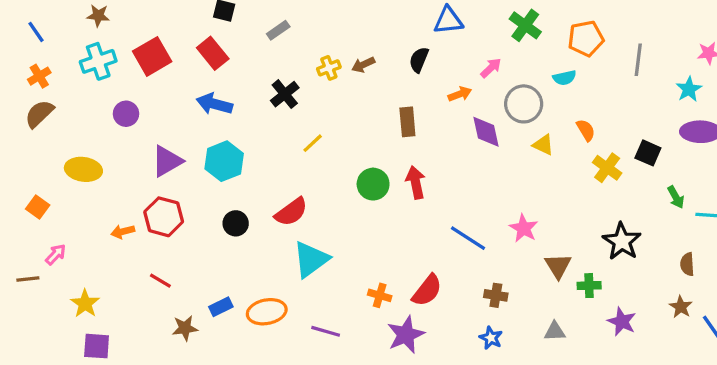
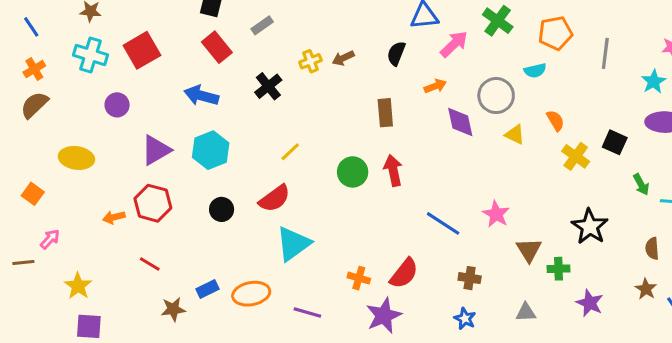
red rectangle: (213, 53) -> (217, 47), moved
cyan cross: (98, 61) -> (91, 55), turned 36
pink arrow: (491, 68) -> (454, 44), moved, size x1.4
yellow line: (313, 143) -> (290, 152), moved

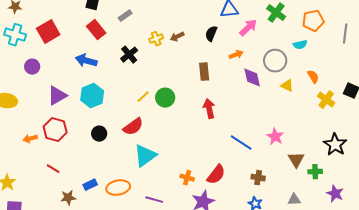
green circle: (353, 172) -> (165, 98), moved

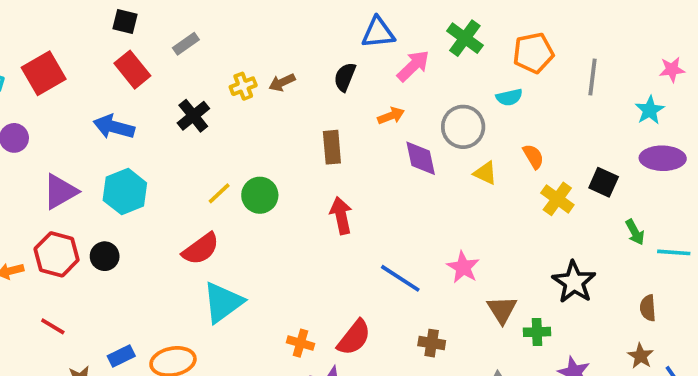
black circle: (99, 134) -> (105, 256), moved

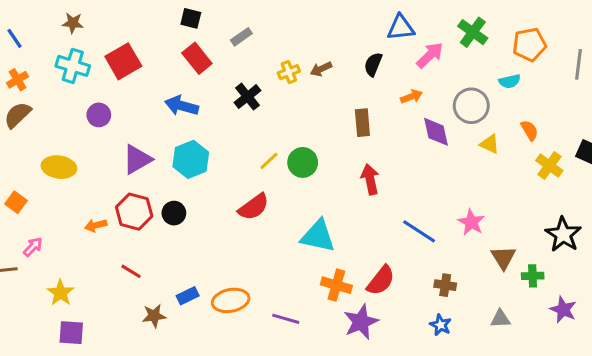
cyan triangle: (223, 302) -> (318, 236), moved, turned 48
orange cross: (300, 343) -> (336, 285), size x1.4

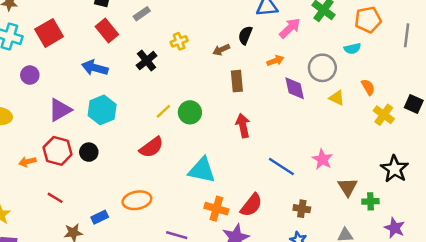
brown arrow: (321, 69) -> (221, 50), moved
orange ellipse: (231, 300) -> (137, 200), moved

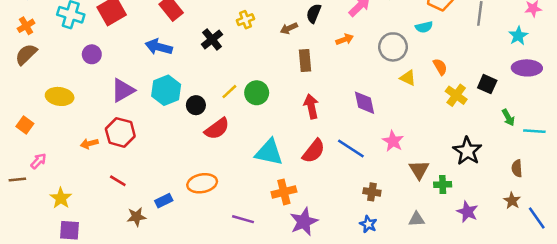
purple diamond: (295, 88) -> (364, 103), moved
black circle: (89, 152) -> (196, 105), moved
red semicircle: (251, 205) -> (314, 151), moved
orange cross: (216, 209) -> (284, 192), turned -30

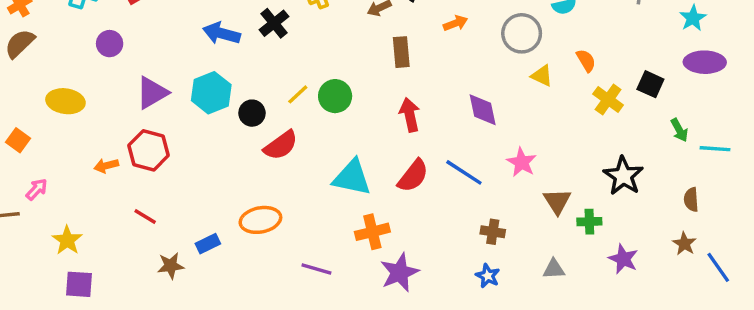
blue arrow: (159, 47) -> (221, 33), moved

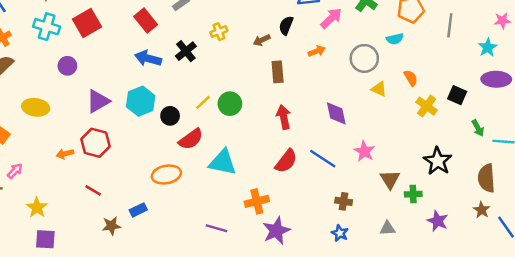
cyan triangle: (352, 178) -> (223, 162), moved
brown semicircle: (691, 200) -> (486, 178), size x1.6
orange ellipse: (260, 220) -> (166, 175), moved

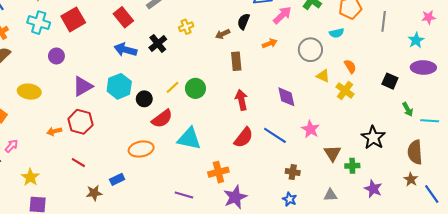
yellow cross: (427, 106) -> (345, 90), moved

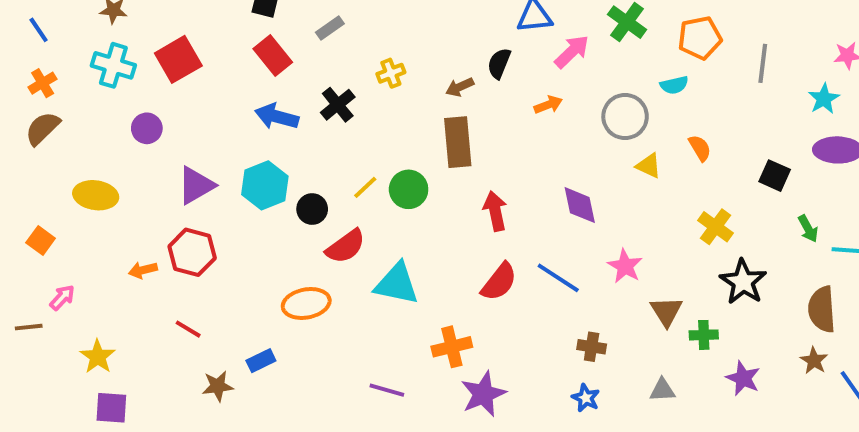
brown rectangle: (236, 61) -> (458, 142), moved, size x1.4
yellow cross: (345, 90) -> (716, 227), moved

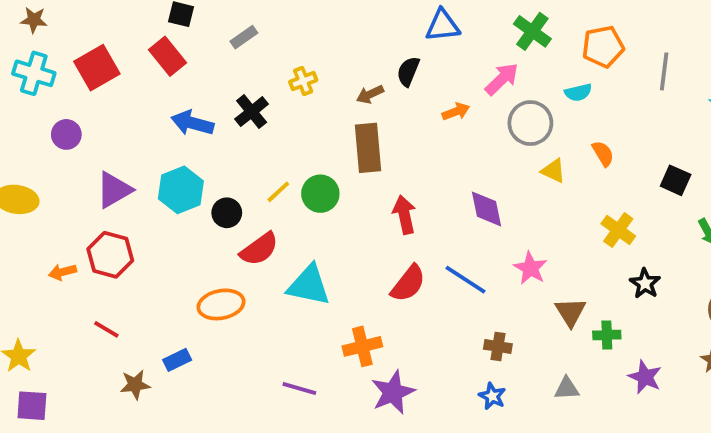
pink arrow: (572, 52) -> (502, 79), moved
red rectangle: (273, 56) -> (168, 56), moved
black star: (743, 282) -> (645, 283), size x0.7

